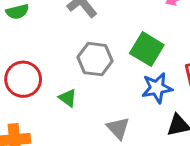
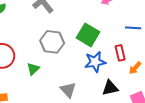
green triangle: (68, 98) -> (33, 69), turned 40

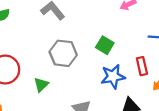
green square: (88, 35) -> (105, 45), size x0.7

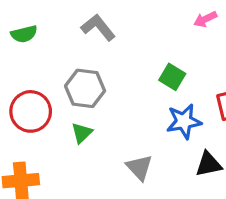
gray hexagon: (63, 53) -> (85, 88), moved

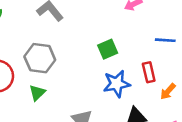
green square: (172, 77) -> (108, 49), turned 36

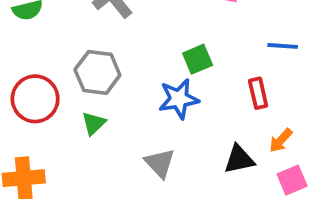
blue star: (117, 84) -> (179, 99), moved
orange arrow: (168, 91) -> (281, 140), moved

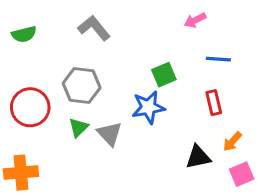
blue line: (283, 46) -> (218, 59), moved
gray triangle: (160, 163) -> (110, 134), moved

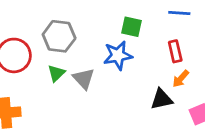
green square: (164, 75) -> (131, 27), turned 35
orange arrow: (232, 142) -> (181, 79), moved

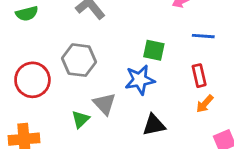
green triangle: (56, 73) -> (80, 119), moved
black triangle: (162, 99) -> (154, 125), moved

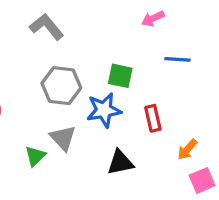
gray hexagon: (79, 60) -> (61, 86), moved
red rectangle: (199, 76) -> (153, 118), moved
orange arrow: (205, 104) -> (187, 149), moved

